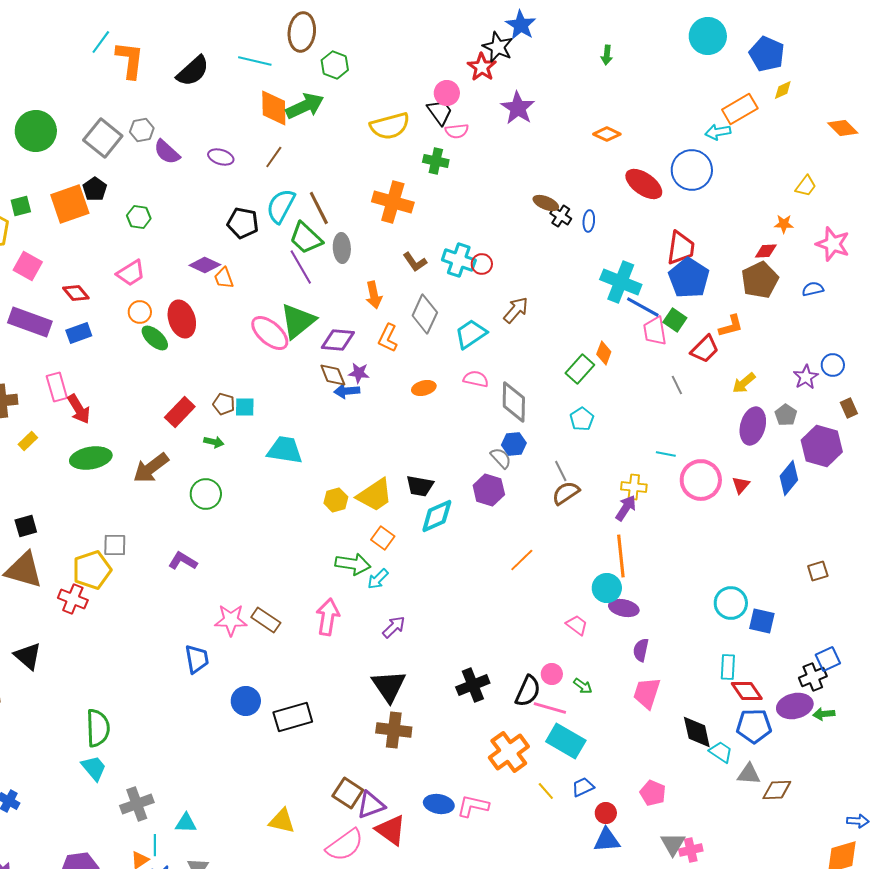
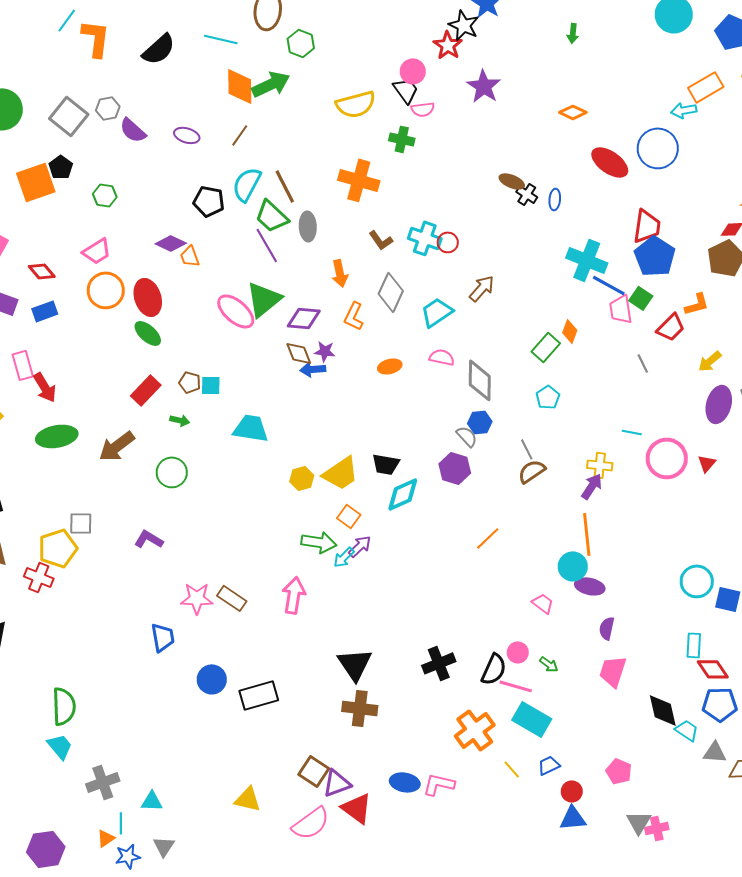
orange circle: (140, 312) -> (106, 290), size x1.6
green ellipse: (155, 338) -> (148, 333), moved
purple arrow: (394, 627) -> (360, 546), moved

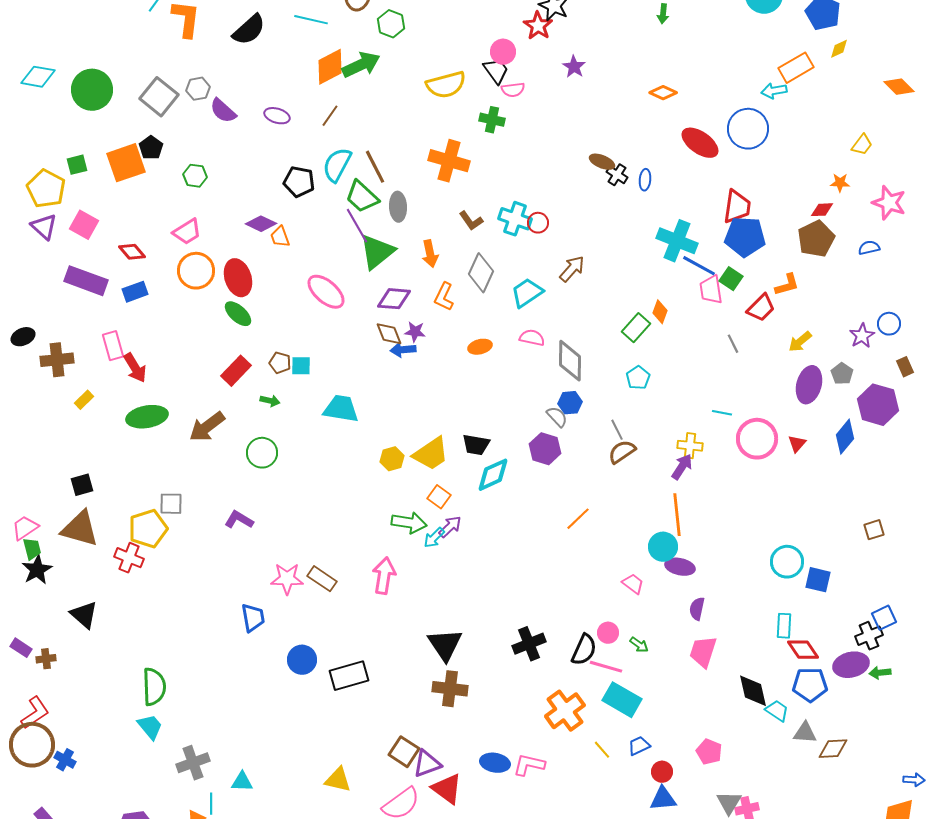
orange diamond: (240, 86) -> (330, 67), turned 63
purple star: (484, 86) -> (574, 67), size x0.7
blue pentagon: (655, 256) -> (745, 237), turned -30
green triangle: (264, 299) -> (377, 252), moved

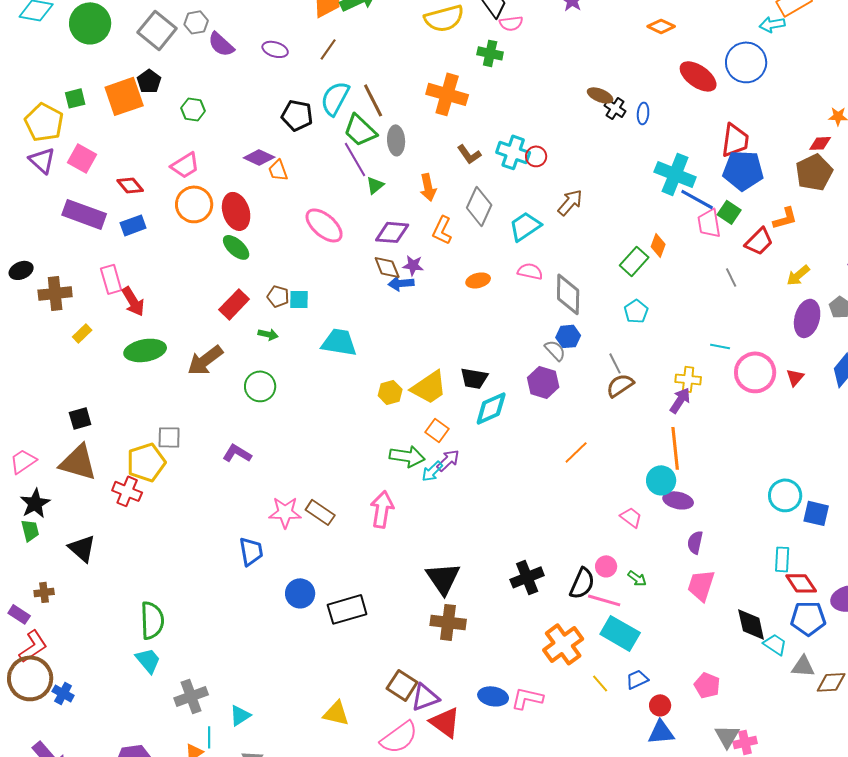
green triangle: (377, 252) -> (375, 185), size x0.5
green trapezoid: (32, 549) -> (30, 530), moved
purple rectangle: (21, 648) -> (19, 614), moved
cyan triangle: (242, 782) -> (240, 715), turned -35

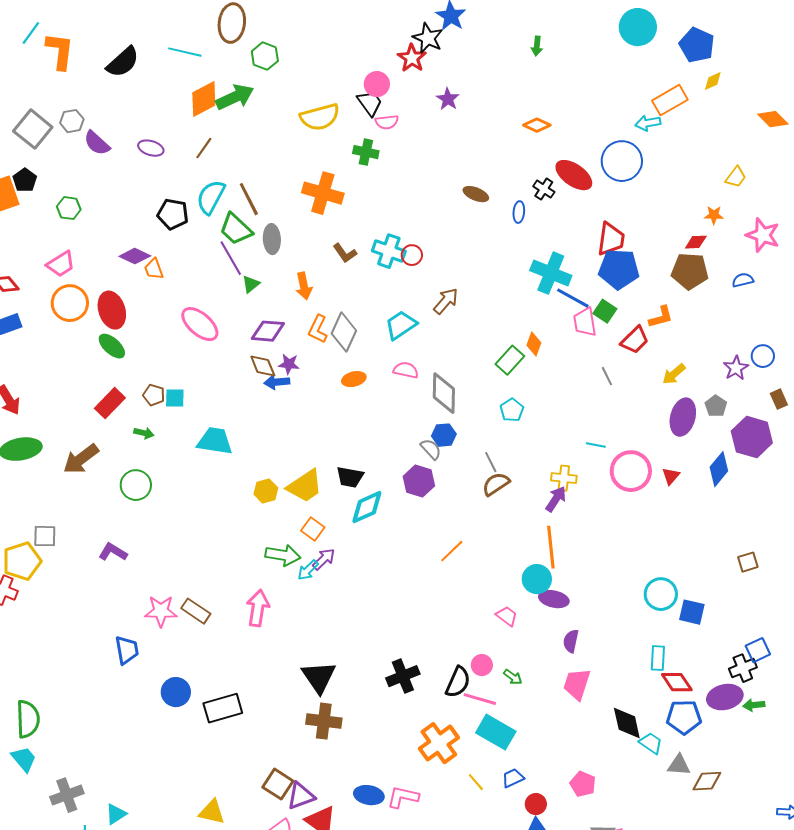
black cross: (615, 108) -> (544, 189), moved
brown pentagon: (814, 172) -> (690, 271), turned 30
gray diamond: (479, 206) -> (344, 332), moved

